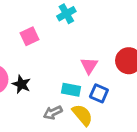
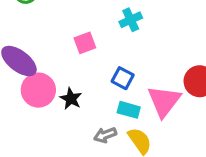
pink triangle: (89, 66) -> (164, 101), moved, size x1.6
blue square: (99, 93) -> (123, 78), moved

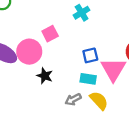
blue square: (123, 78) -> (90, 55), moved, turned -35
pink circle: (38, 90) -> (29, 52), moved

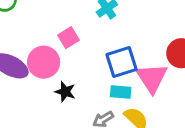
blue square: (90, 55) -> (122, 62), size x1.5

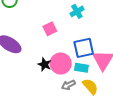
pink circle: (44, 62) -> (61, 63), moved

